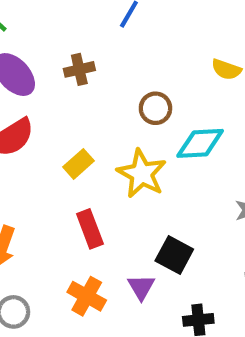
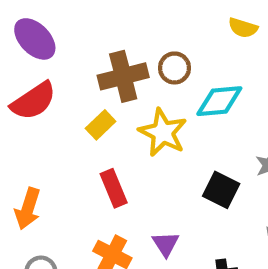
brown cross: (79, 69) -> (123, 76), moved, size x1.6
black square: (174, 255) -> (221, 190), moved

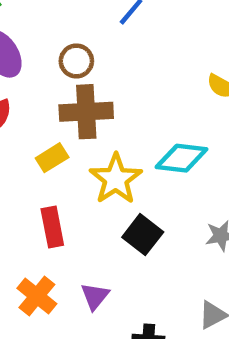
brown circle: (174, 68) -> (76, 61), moved
black square: (221, 190) -> (143, 235), moved

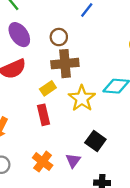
red rectangle: (52, 227) -> (44, 115), moved
black square: (143, 235) -> (95, 141), moved

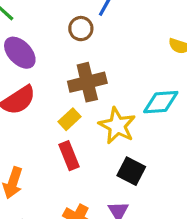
brown circle: (59, 37) -> (81, 29), moved
black square: (95, 141) -> (131, 171), moved

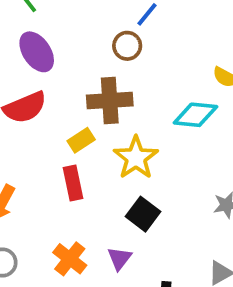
brown circle: (81, 29) -> (127, 46), moved
cyan diamond: (161, 102) -> (195, 115), moved

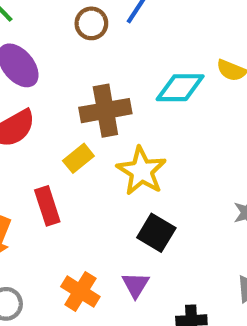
brown circle: (127, 46) -> (91, 23), moved
cyan diamond: (195, 115) -> (180, 88), moved
red rectangle: (73, 183) -> (47, 206), moved

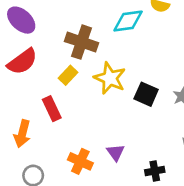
brown cross: (105, 111) -> (82, 42), turned 36
black square: (156, 233) -> (146, 94), moved

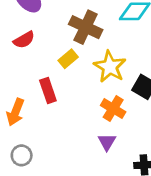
red semicircle: (22, 62) -> (24, 40), size x0.7
orange cross: (80, 161) -> (113, 109), moved

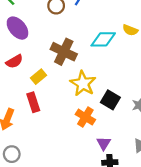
yellow rectangle: (68, 59) -> (38, 77), moved
purple triangle: (107, 142) -> (104, 143), moved

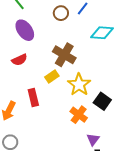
cyan diamond: (103, 39) -> (102, 33), moved
yellow rectangle: (38, 77) -> (52, 76), moved

